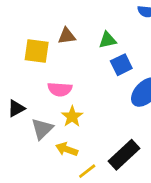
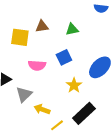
blue square: (121, 65) -> (64, 57), moved
yellow star: (72, 117) -> (74, 85), moved

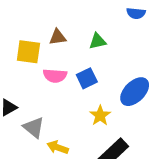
pink semicircle: (37, 65) -> (55, 76), moved
gray triangle: (24, 94) -> (34, 127), turned -36

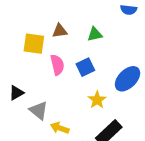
pink semicircle: (55, 76) -> (57, 65), turned -108

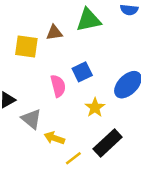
green triangle: (95, 34) -> (89, 20), moved, size x1.5
pink semicircle: (57, 65) -> (58, 86), moved

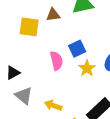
yellow star: (95, 107) -> (87, 68), moved
gray triangle: (31, 119) -> (24, 96), moved

